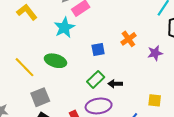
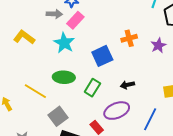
orange cross: (128, 39) -> (129, 38), turned 35
blue square: (98, 50) -> (102, 56), size x1.5
green rectangle: (96, 79) -> (92, 88), moved

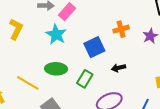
yellow L-shape: (24, 37) -> (16, 29), turned 80
black arrow: (127, 85) -> (119, 68), moved

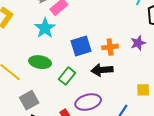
orange cross: (121, 29) -> (110, 47), moved
black arrow: (119, 68) -> (102, 70), size x1.5

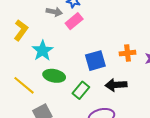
cyan star: (45, 28) -> (43, 51), moved
orange cross: (110, 47) -> (128, 53), moved

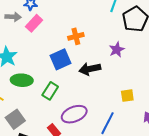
orange cross: (128, 53) -> (76, 36), moved
black arrow: (116, 85) -> (90, 69), moved

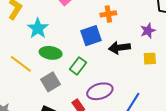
yellow square: (127, 96) -> (150, 59), moved
gray square: (15, 119) -> (51, 82), moved

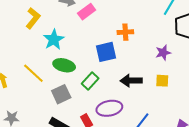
black arrow: (119, 48) -> (131, 81), moved

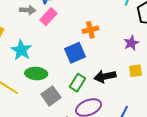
green rectangle: (90, 81) -> (78, 83), moved
gray square: (61, 94) -> (51, 96), moved

